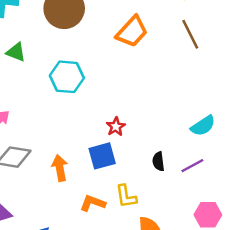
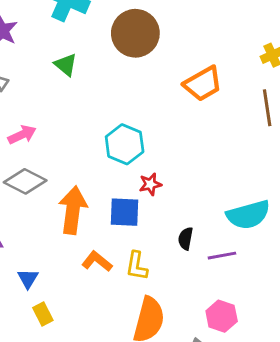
cyan hexagon: (67, 77) -> (125, 144), moved
cyan semicircle: (203, 126) -> (248, 215), size x1.4
orange arrow: (60, 168) -> (73, 210), size x1.5

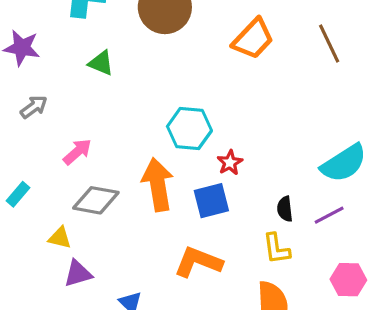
orange arrow: (73, 210) -> (158, 185), moved
orange L-shape: (97, 261) -> (198, 262), size x1.4
yellow L-shape: (137, 266) -> (276, 249), moved

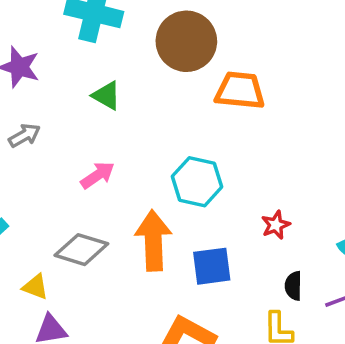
orange trapezoid: (253, 39) -> (240, 90), moved, turned -135
pink arrow: (77, 152) -> (98, 175), moved
red star: (230, 163) -> (276, 225), moved

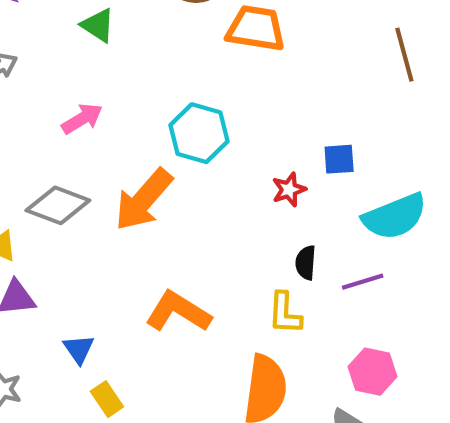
orange arrow: (153, 241) -> (143, 200), turned -140
blue square: (212, 266) -> (339, 159), moved, size x0.7

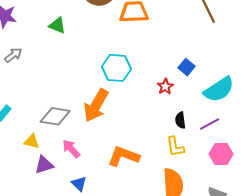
pink arrow: (82, 119) -> (71, 149), moved, turned -90
blue square: (339, 159) -> (187, 67), turned -35
pink hexagon: (373, 372) -> (221, 154), moved

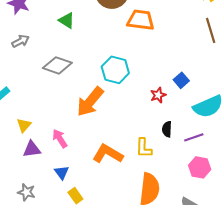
gray diamond: (55, 116) -> (57, 65), moved
yellow triangle: (32, 141) -> (24, 125), turned 49
yellow L-shape: (175, 147) -> (144, 148), moved

